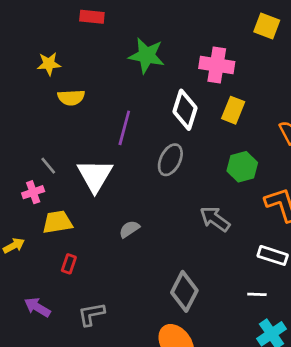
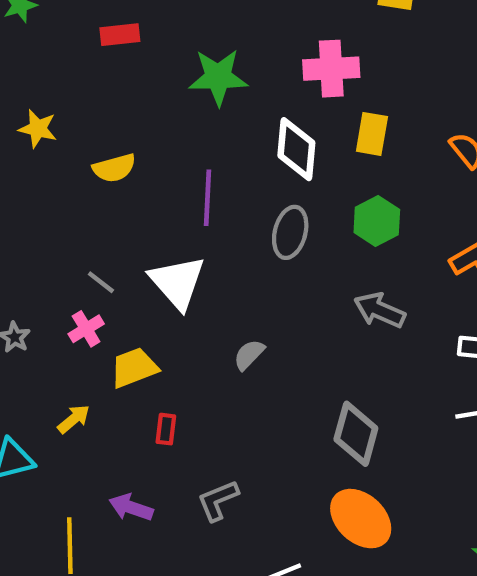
yellow star: (49, 64) -> (38, 129), moved, turned 30
green hexagon: (242, 167) -> (377, 221), moved

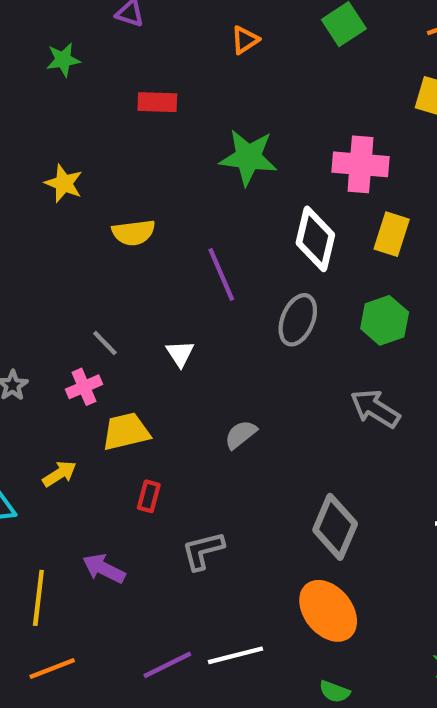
purple line: (207, 198) -> (221, 274), turned -34
white triangle: (177, 282) -> (180, 354), size x0.5
gray L-shape: (218, 500) -> (203, 551), moved

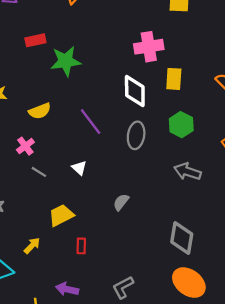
green star: (248, 157) -> (66, 61), moved
pink cross: (84, 387) -> (25, 146), moved
gray L-shape: (203, 551) -> (123, 287), moved

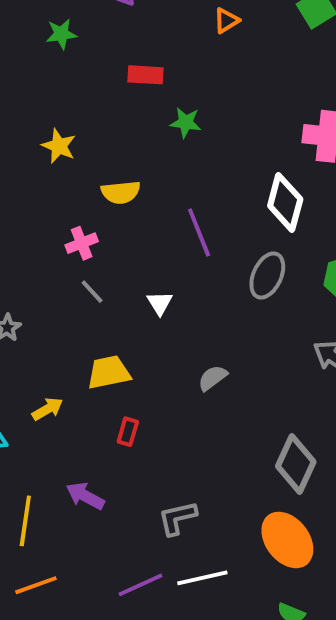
green star: (66, 61) -> (186, 123), size x0.6

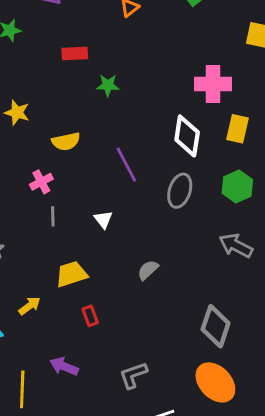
gray line: (92, 292) -> (53, 216), turned 48
red rectangle: (128, 432) -> (90, 316), turned -30

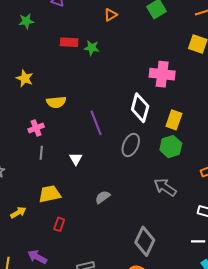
green star: (108, 85) -> (92, 48), moved
yellow rectangle: (238, 129) -> (174, 120), moved
red rectangle: (90, 316) -> (59, 224), turned 32

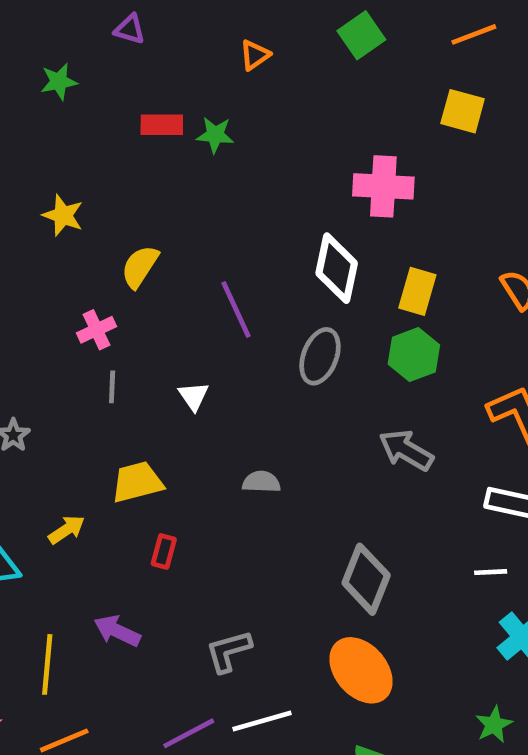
yellow semicircle: (56, 102) -> (140, 267), turned 132
gray semicircle: (103, 197) -> (261, 482), turned 42

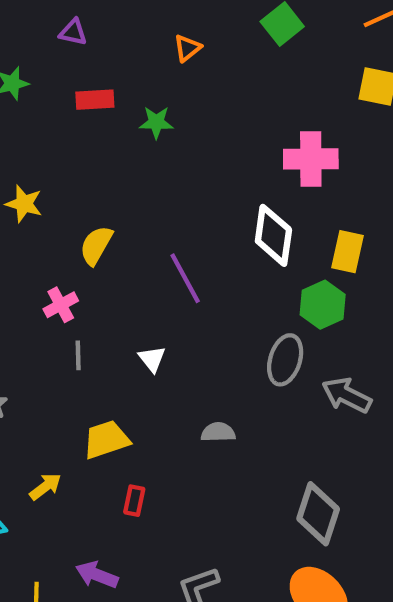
red rectangle: (162, 125) -> (95, 100), moved
green hexagon: (414, 355) -> (323, 305), moved
gray ellipse: (320, 356) -> (285, 360), moved

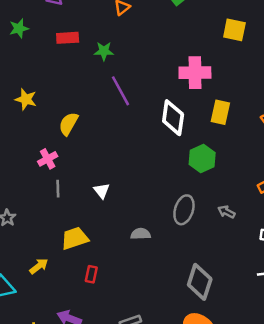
yellow rectangle: (348, 252) -> (220, 112), moved
purple line: (185, 278) -> (120, 91), moved
gray ellipse: (285, 360) -> (184, 210), moved
gray arrow: (347, 395) -> (226, 212), moved, size x0.6

